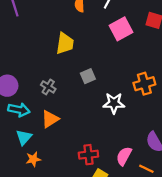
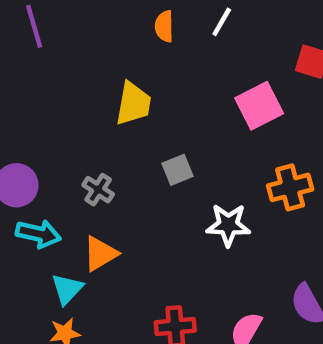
pink square: (121, 29) -> (259, 106), moved
cyan triangle: (24, 137) -> (67, 289), moved

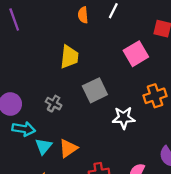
gray square: (178, 170) -> (95, 90), size x1.5
orange triangle: (100, 254) -> (68, 148), moved
cyan triangle: (67, 289) -> (43, 146), moved

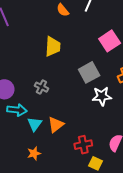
orange semicircle: (83, 15) -> (63, 10), turned -32
gray square: (95, 90) -> (89, 72), moved

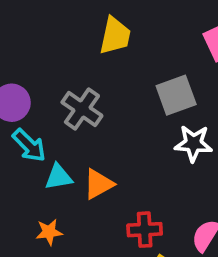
gray cross: (41, 87) -> (82, 109), size x1.5
cyan arrow: (17, 110) -> (29, 145), turned 30
cyan triangle: (35, 124) -> (59, 177), turned 35

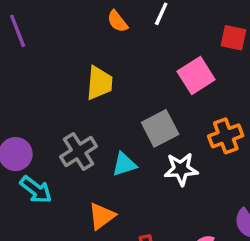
gray cross: (82, 109) -> (79, 152), turned 30
cyan triangle: (59, 177) -> (124, 164), moved

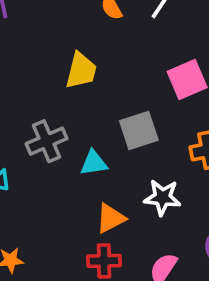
white star: (181, 169) -> (162, 197), moved
orange triangle: (102, 216) -> (111, 218), moved

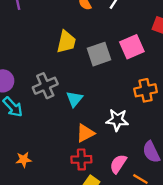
gray square: (139, 130) -> (99, 54), moved
cyan triangle: (94, 163) -> (75, 99), turned -42

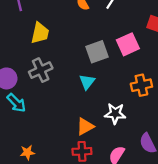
yellow trapezoid: (66, 42) -> (40, 33), moved
gray cross: (45, 86) -> (41, 70), moved
cyan triangle: (75, 99) -> (87, 82), moved

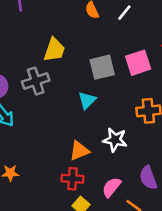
yellow trapezoid: (40, 33) -> (54, 50), moved

